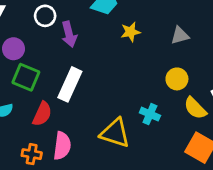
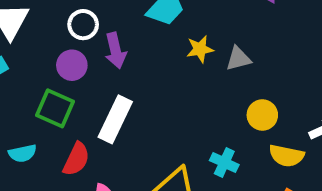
gray triangle: (180, 35) -> (238, 59), moved
purple circle: (13, 49) -> (72, 65), moved
yellow semicircle: (195, 108) -> (286, 156), turned -35

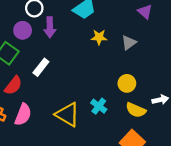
gray triangle: (238, 59) -> (129, 43), moved, turned -35
white rectangle: (115, 119) -> (41, 67), size x0.7

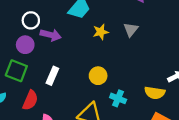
purple arrow: (50, 27) -> (51, 35), turned -60
yellow circle: (127, 83) -> (98, 76), moved

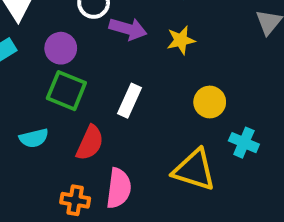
yellow star: (101, 32) -> (181, 40), moved
purple circle: (25, 45) -> (61, 48), moved

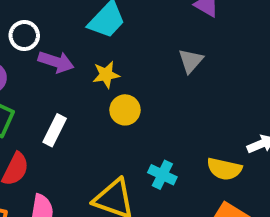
yellow circle: (210, 102) -> (125, 110), moved

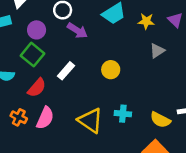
yellow star: (106, 75) -> (146, 21), moved
cyan cross: (162, 175) -> (123, 114), turned -35

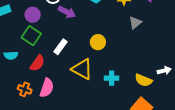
yellow triangle: (90, 120) -> (82, 69), moved

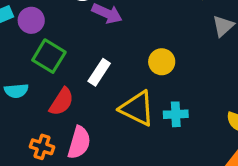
purple circle: (33, 15) -> (31, 20), moved
cyan cross: (112, 78) -> (176, 114), moved

